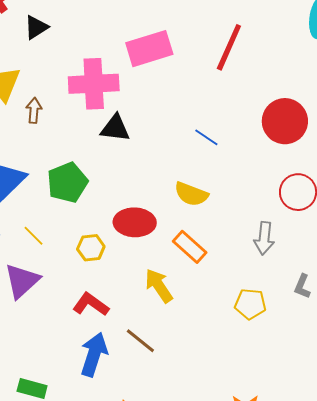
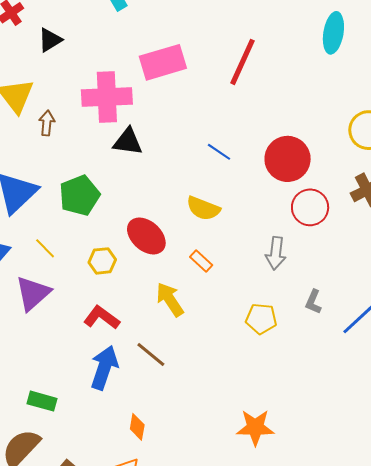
red circle: (285, 121) -> (288, 159), moved
red ellipse: (135, 222) -> (146, 236), turned 39
orange rectangle: (190, 247) -> (201, 261), size x0.7

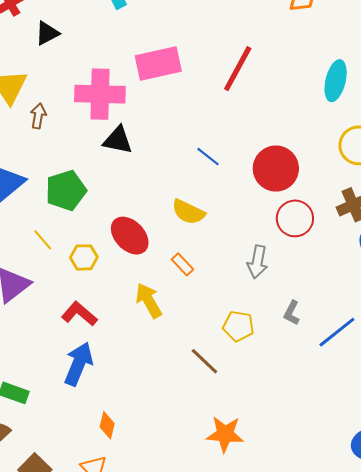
cyan ellipse: (333, 33) -> (336, 81), moved
yellow line: (45, 248) -> (43, 240), moved
brown line: (151, 354) -> (204, 361), moved

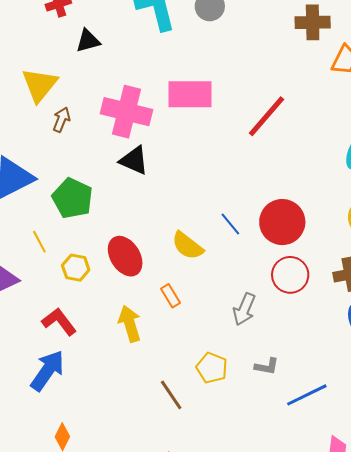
blue line: (208, 157) -> (230, 224), moved
green pentagon: (66, 190) -> (72, 198), turned 30
gray L-shape: (292, 313) -> (267, 366), turned -120

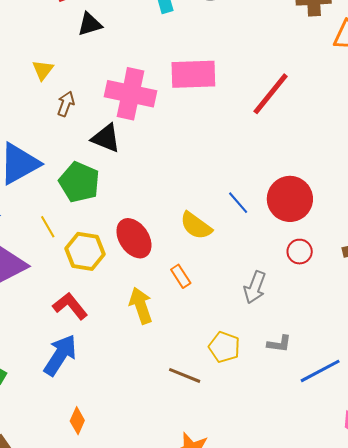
yellow triangle: (40, 85) -> (43, 70), size x0.6
black triangle: (134, 160) -> (106, 138), moved
yellow hexagon: (76, 268) -> (85, 251), size x1.4
red circle: (290, 275) -> (300, 252), size x0.7
brown line: (171, 395) -> (185, 375), turned -32

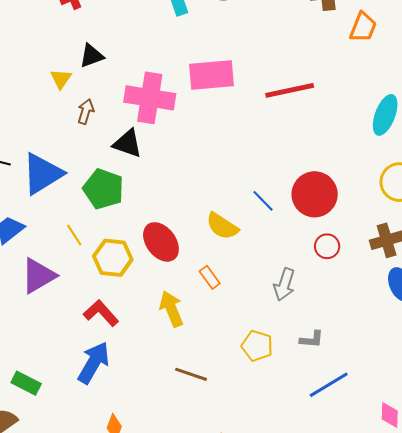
black triangle: (90, 24) -> (91, 56), moved
red line: (271, 94) -> (290, 90), turned 42
blue line: (320, 371) -> (329, 385), moved
brown line: (185, 375) -> (191, 374), moved

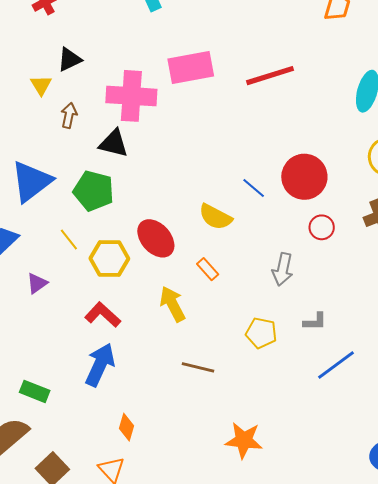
purple triangle: (38, 276) -> (37, 283), size x0.6

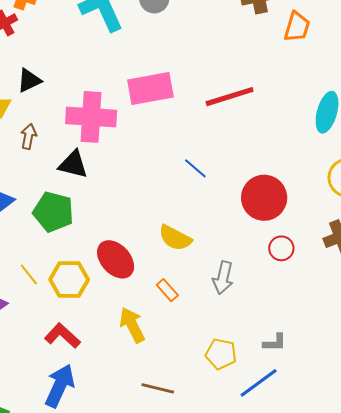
blue line: (254, 188) -> (195, 168), moved
yellow line: (69, 240) -> (29, 275), moved
gray arrow: (283, 269) -> (223, 278), moved
blue line: (336, 365) -> (259, 383), moved

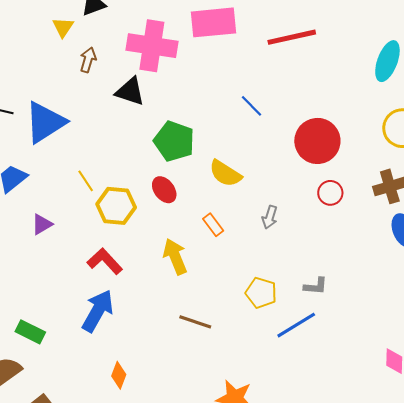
green pentagon: (53, 212) -> (174, 141), moved
red ellipse: (116, 259) -> (164, 190), size x0.7
yellow line: (29, 275) -> (86, 181), moved
gray arrow: (223, 278) -> (270, 217), size x0.7

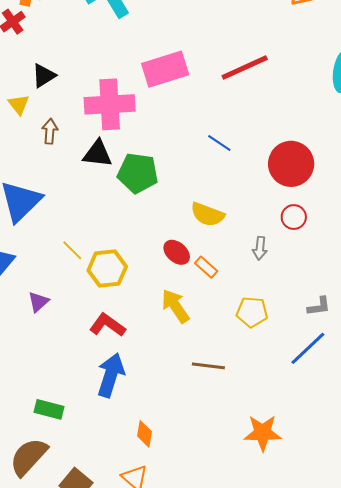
green pentagon: (174, 141) -> (138, 173), moved
red ellipse: (164, 190) -> (177, 252), moved
red circle: (330, 193) -> (294, 217), moved
yellow pentagon: (261, 293) -> (252, 312), moved

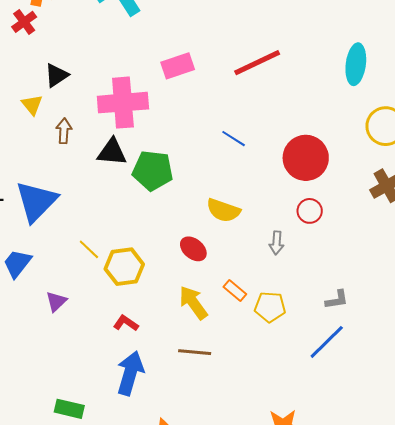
pink rectangle: (165, 69) -> (178, 66), size x0.7
orange rectangle: (206, 267) -> (235, 291), moved
red L-shape: (107, 325) -> (126, 323), size x0.7
brown line: (208, 366) -> (195, 352), moved

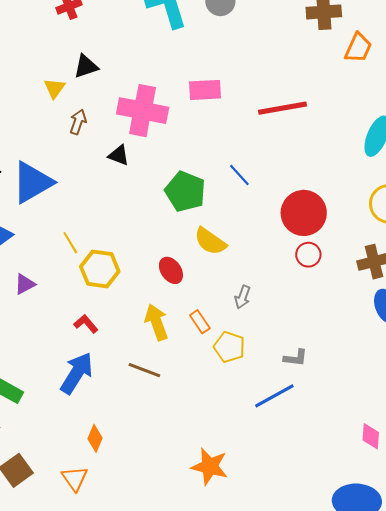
black triangle: (112, 152) -> (119, 155), size x0.7
green pentagon: (153, 171) -> (185, 191), moved
red circle: (310, 211) -> (308, 255), moved
gray arrow: (277, 243) -> (243, 297), moved

